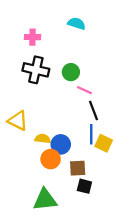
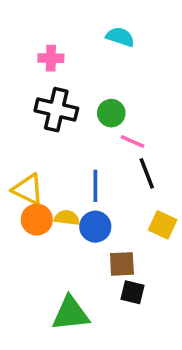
blue line: (91, 134) -> (95, 186), moved
orange circle: (51, 159) -> (37, 220), moved

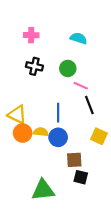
cyan semicircle: (120, 37) -> (79, 38), moved
black cross: (56, 110) -> (34, 66), size x0.7

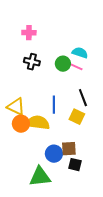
cyan semicircle: (79, 38) -> (80, 53), moved
pink line: (81, 86) -> (76, 67), moved
yellow semicircle: (41, 132) -> (38, 123), size x1.6
yellow square: (99, 136) -> (77, 117), moved
blue circle: (58, 137) -> (54, 154), moved

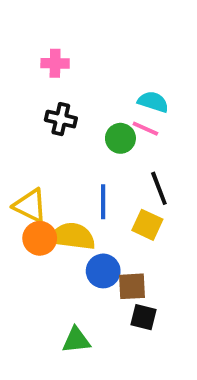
green circle: (63, 64) -> (120, 138), moved
blue circle: (54, 154) -> (103, 271), moved
green triangle: (40, 177) -> (76, 340), size x0.7

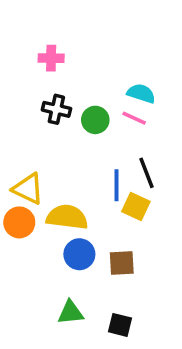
green circle: (120, 138) -> (95, 120), moved
blue line: (103, 202) -> (116, 185), moved
orange circle: (40, 238) -> (19, 222), moved
blue circle: (103, 271) -> (79, 254), moved
black square: (144, 317) -> (120, 325), moved

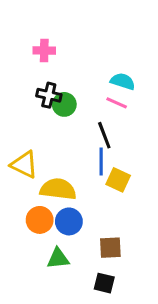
green circle: (95, 120) -> (64, 104), moved
black line: (147, 173) -> (104, 135), moved
orange circle: (19, 222) -> (40, 220), moved
brown square: (122, 263) -> (110, 248), moved
green triangle: (71, 313) -> (58, 258), moved

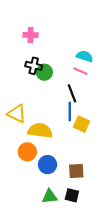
blue circle: (69, 221) -> (48, 165), moved
green triangle: (58, 258) -> (50, 196), moved

